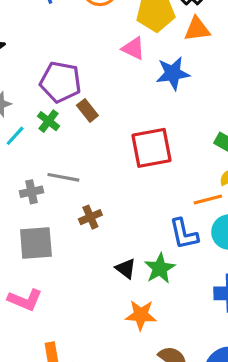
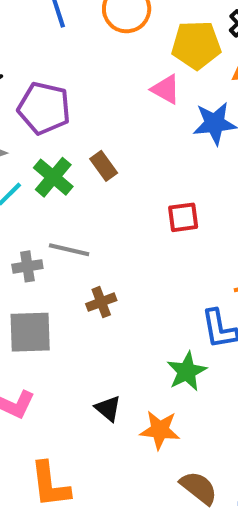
purple pentagon: (61, 82) -> (44, 108), moved
green cross: (49, 121) -> (53, 177), size x1.4
red square: (151, 148) -> (183, 217), size x0.6
black triangle: (126, 269) -> (108, 409), moved

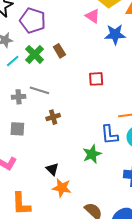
gray square: (30, 332) -> (17, 129), size x0.7
orange star: (160, 430) -> (62, 188), moved

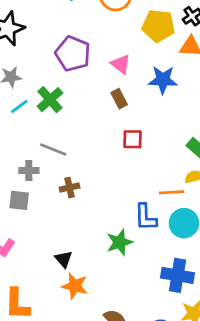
pink triangle: (93, 16) -> (121, 64), moved
purple pentagon: (33, 20) -> (73, 54), moved
brown rectangle: (59, 51) -> (119, 99), moved
gray cross: (19, 97) -> (29, 170), moved

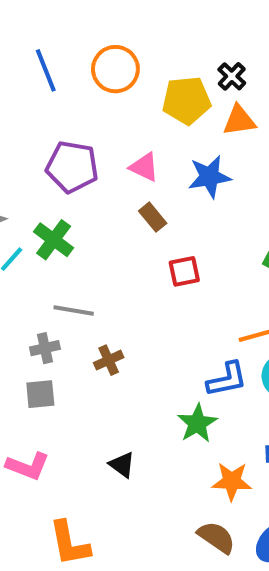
blue L-shape: (146, 217) -> (227, 379), turned -88
orange star: (75, 286) -> (232, 481), moved

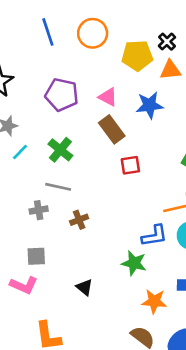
brown rectangle: (153, 217) -> (112, 129), size x1.5
green cross: (54, 240) -> (60, 150), moved
gray square: (40, 394) -> (36, 256), moved
green star: (197, 423) -> (134, 263), turned -30

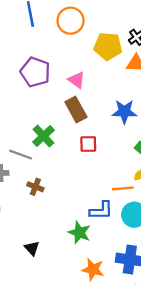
blue star: (150, 105) -> (124, 112), moved
green cross: (60, 150) -> (43, 136), moved
brown cross: (79, 220) -> (35, 187), turned 35

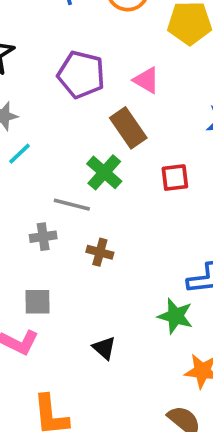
brown rectangle: (76, 109) -> (128, 128), moved

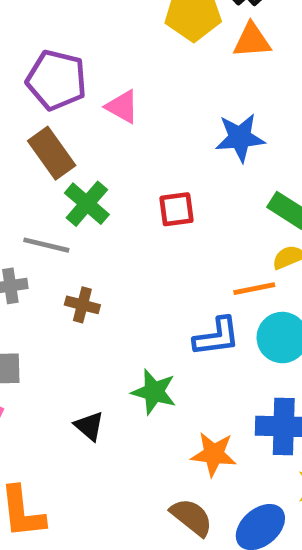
pink triangle: (146, 80) -> (122, 107), moved
brown rectangle: (128, 128) -> (52, 153), moved
green star: (175, 316) -> (154, 392), moved

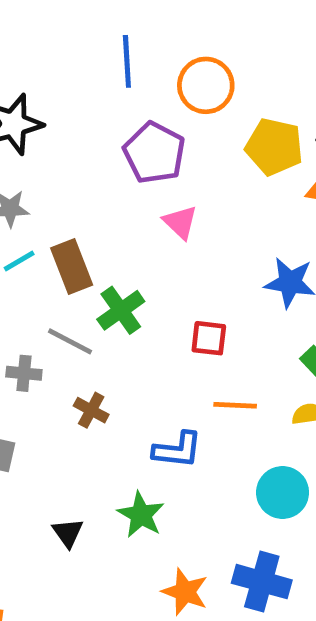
purple pentagon: (56, 80) -> (154, 153), moved
brown rectangle: (52, 153) -> (72, 266), moved
orange line: (254, 289) -> (235, 405), moved
blue L-shape: (217, 337) -> (177, 450), moved

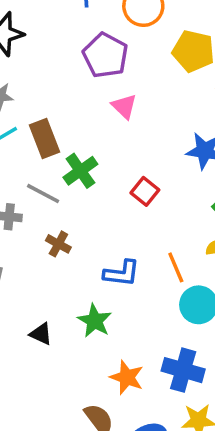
red square: (209, 338) -> (145, 191), turned 32
orange line: (235, 405) -> (176, 267), moved, turned 64
black triangle: (68, 533) -> (41, 334), turned -30

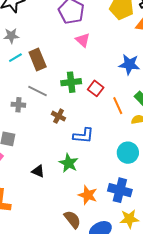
green cross: (80, 171) -> (71, 82), moved, turned 30
brown cross: (58, 244) -> (59, 116), moved
orange line: (176, 267) -> (118, 106), moved

